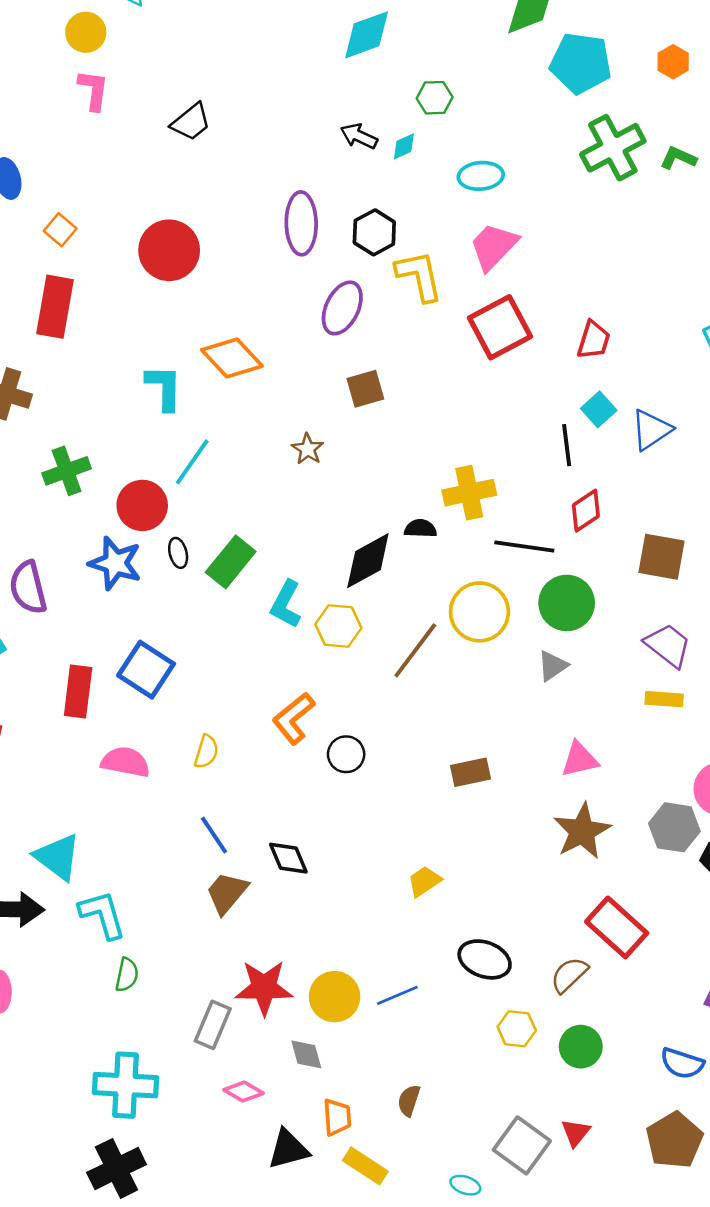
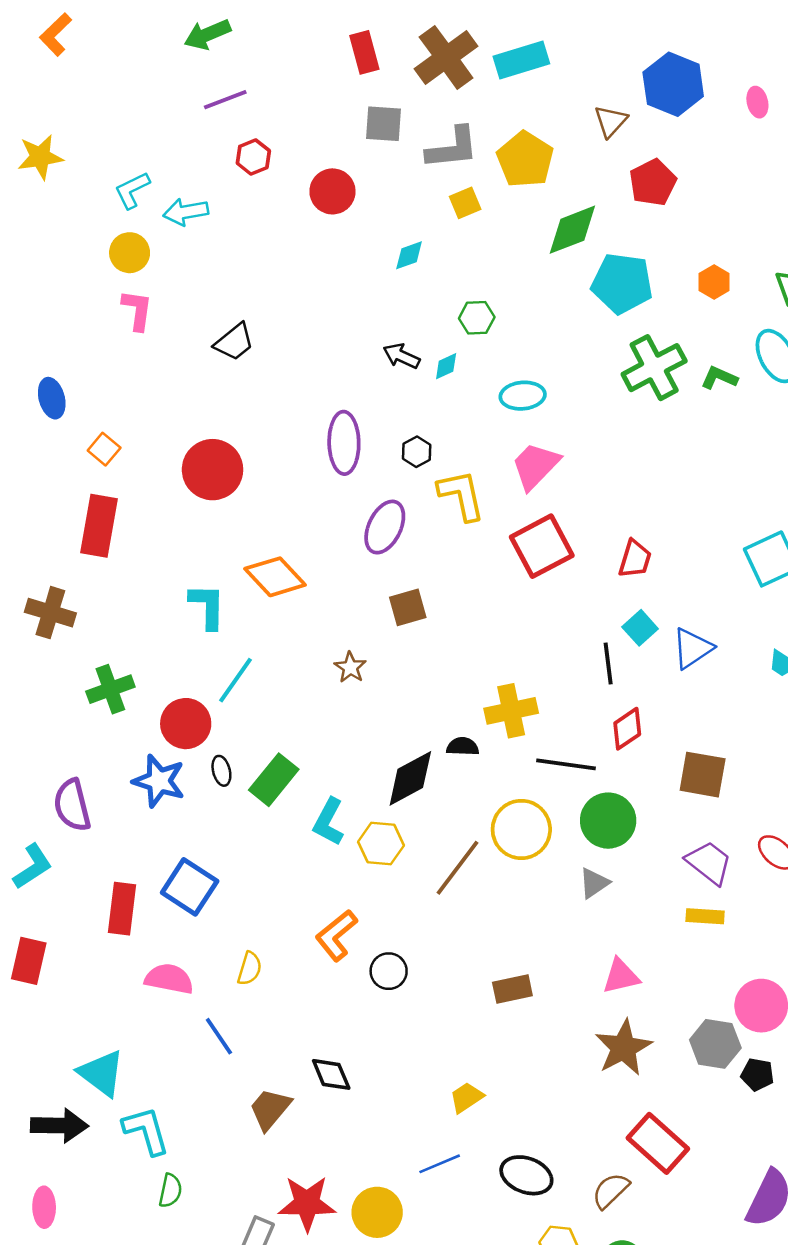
cyan diamond: (367, 35) -> (409, 255), size x0.6
black hexagon: (374, 232) -> (417, 452), size x0.7
blue line: (214, 835) -> (219, 1036), moved
blue line: (397, 995) -> (440, 1164), moved

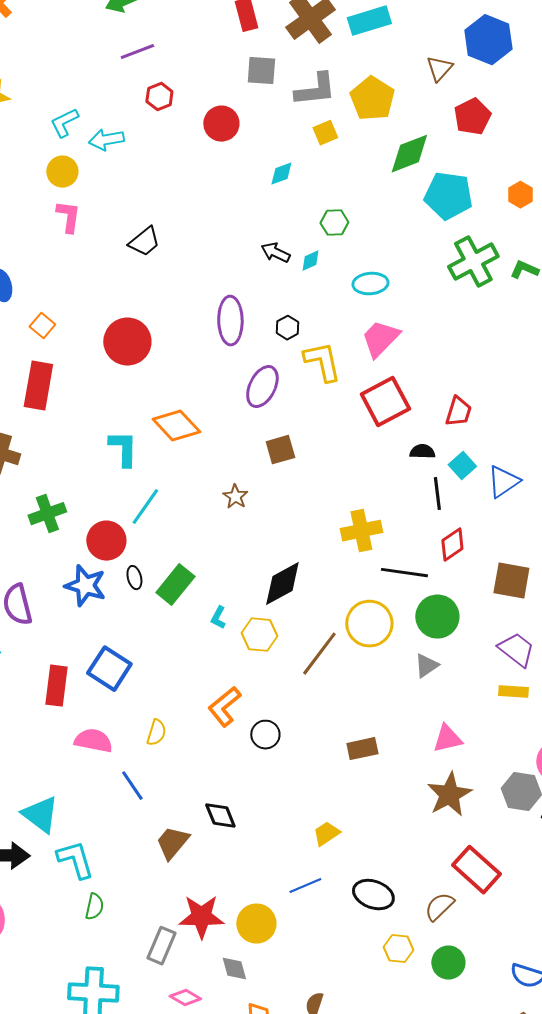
black semicircle: (463, 747) -> (422, 452), moved
cyan L-shape: (329, 822) -> (218, 618), size x0.6

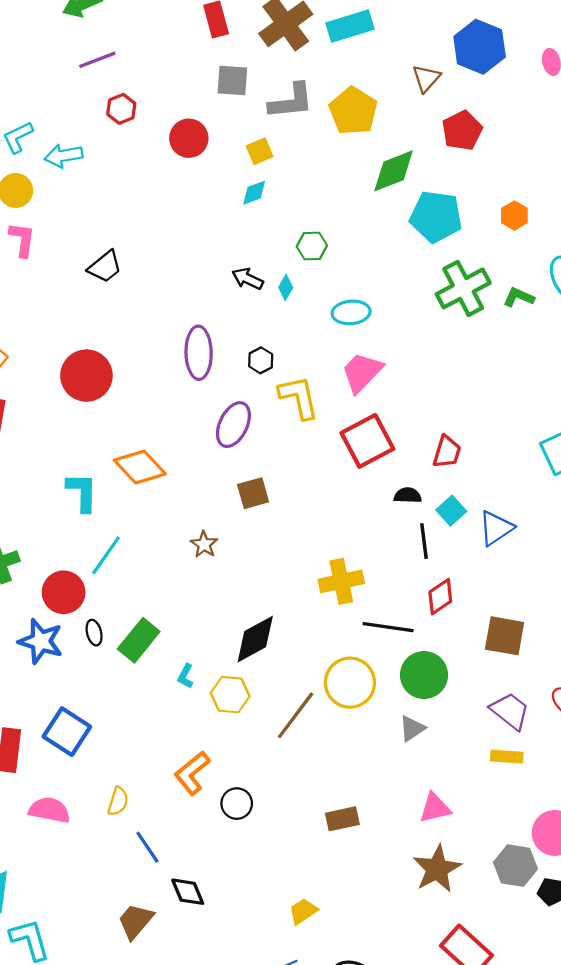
yellow square: (325, 133) -> (260, 151), moved
cyan diamond: (310, 261) -> (286, 287), turned -35
blue line: (132, 786) -> (147, 847), moved

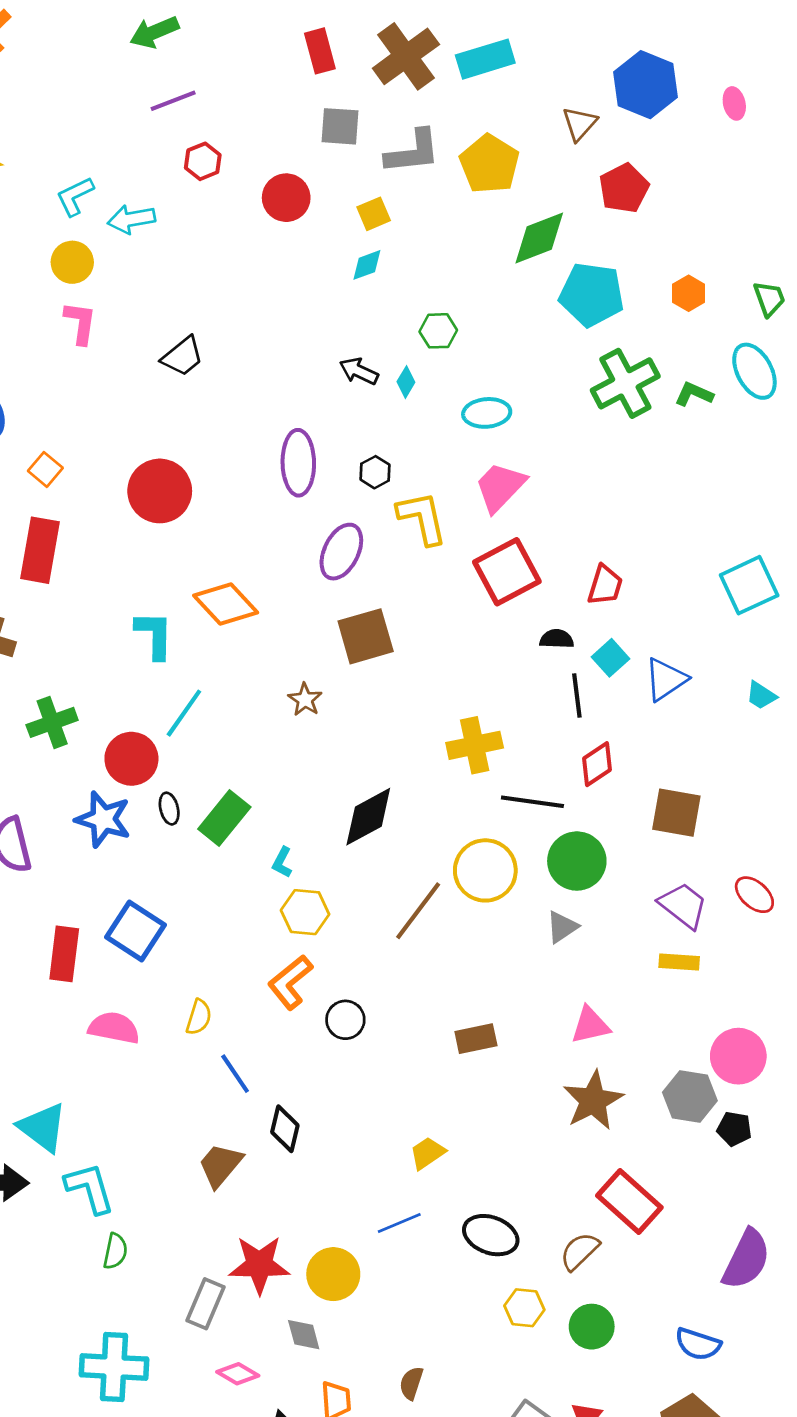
brown square: (253, 493) -> (366, 636), size x1.4
yellow hexagon: (230, 695) -> (305, 912), moved
black diamond: (188, 892) -> (285, 1129), turned 36

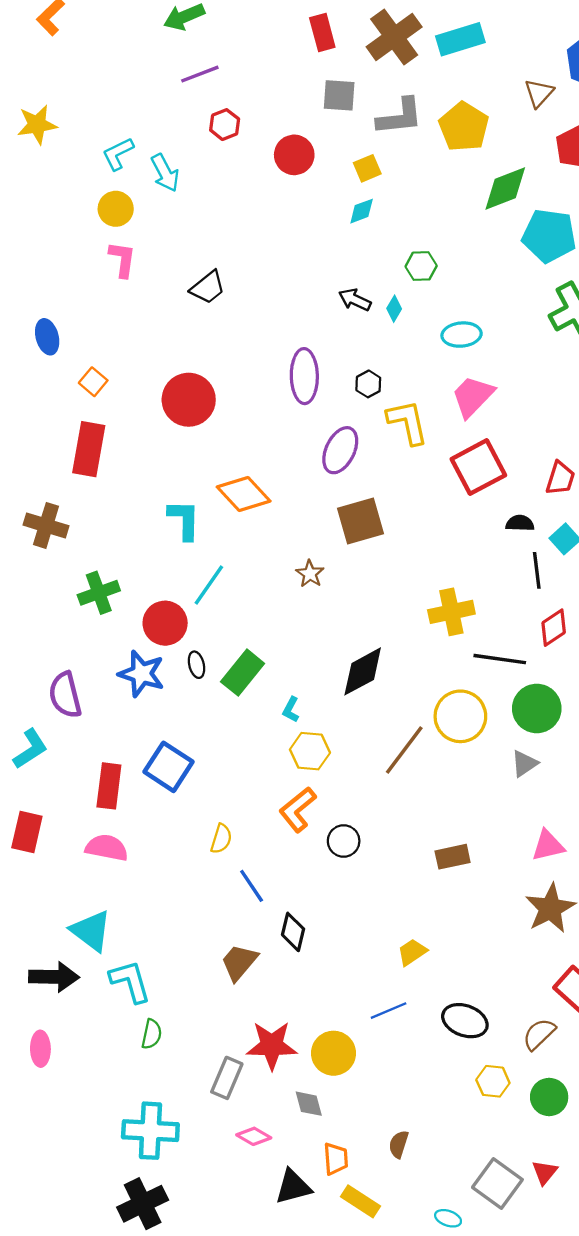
cyan arrow: (131, 219) -> (165, 173), turned -108
pink semicircle: (114, 1028) -> (107, 848), moved

